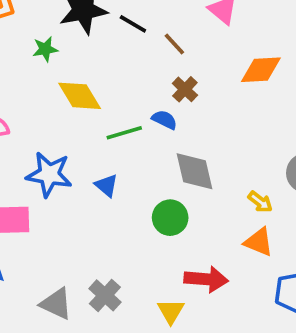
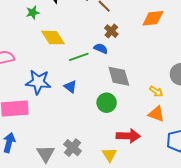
gray triangle: (56, 304) -> (46, 154), turned 36

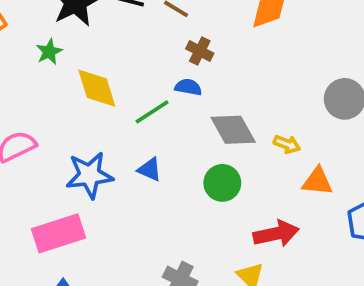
yellow diamond: (53, 38) -> (97, 88), turned 30
yellow arrow: (156, 91) -> (287, 144), moved

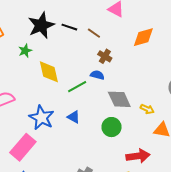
blue star: (89, 175) -> (42, 118), turned 30
pink rectangle: (59, 233) -> (23, 147), turned -36

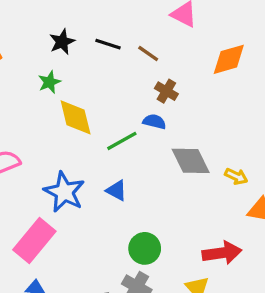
black star: (41, 25) -> (62, 42), size x0.6
green star: (25, 51) -> (49, 82), moved
green circle: (112, 127) -> (145, 248), moved

